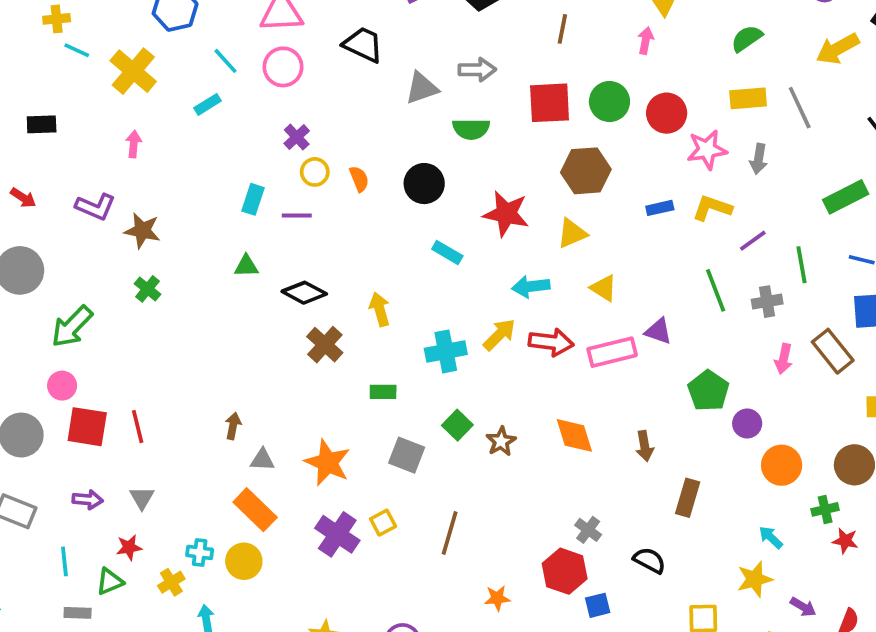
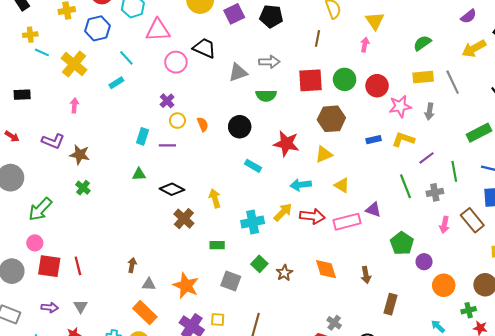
pink circle: (283, 67) -> (176, 62), moved
yellow square: (383, 523) -> (218, 319), turned 32

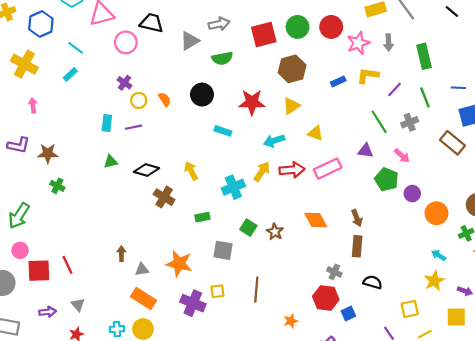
green rectangle: (479, 133) -> (424, 56), moved, turned -65
purple triangle: (373, 210) -> (366, 151), moved
pink arrow: (444, 225) -> (402, 156), moved, turned -49
brown rectangle: (391, 304) -> (357, 246), moved

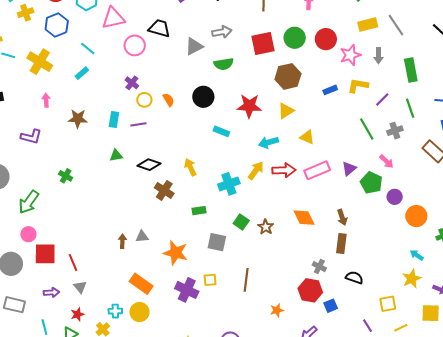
purple triangle: (366, 151) -> (349, 169), moved, turned -49
brown star: (48, 153) -> (78, 119), moved
red line: (67, 265) -> (73, 263), moved
gray triangle: (142, 269) -> (142, 237), moved

